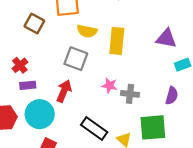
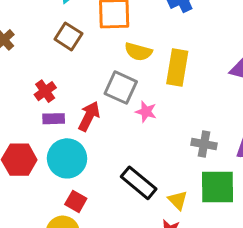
pink star: (110, 85) -> (146, 112), moved
red arrow: (64, 91) -> (89, 116), moved
gray cross: (130, 94) -> (204, 144), moved

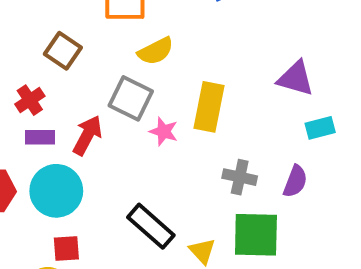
brown square: (68, 36) -> (63, 51), moved
yellow semicircle: (138, 52) -> (156, 51), turned -44
yellow rectangle: (177, 68) -> (209, 107), moved
red square: (76, 201) -> (66, 249), turned -35

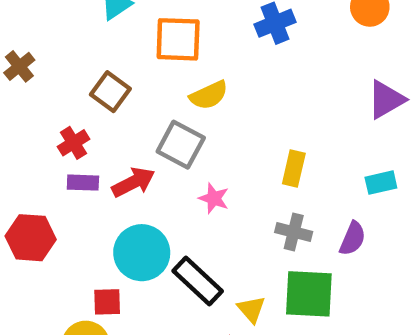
purple triangle: (296, 78) -> (386, 100), moved, turned -48
yellow rectangle: (209, 107) -> (294, 168), moved, size x0.7
pink star: (164, 131) -> (214, 198), moved
red arrow: (87, 135) -> (133, 182), turned 33
cyan circle: (56, 191) -> (142, 253), moved

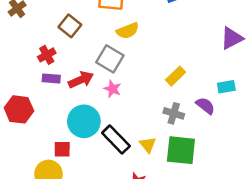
yellow rectangle: (294, 168) -> (176, 76), turned 30
pink star: (214, 198) -> (112, 89), moved
purple semicircle: (353, 239) -> (205, 106), moved, turned -78
yellow triangle: (251, 309) -> (148, 145), moved

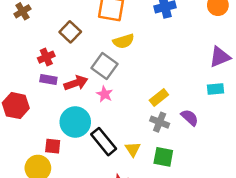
yellow rectangle: (176, 76) -> (159, 98), moved
cyan rectangle: (226, 87) -> (215, 89), moved
green square: (181, 150) -> (163, 157), size x0.7

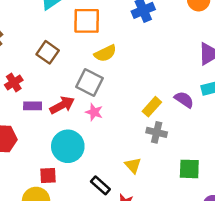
red cross: (46, 57) -> (14, 82), moved
purple semicircle: (190, 118) -> (184, 100), moved
black rectangle: (104, 142) -> (100, 185), moved, size x0.7
green square: (163, 157) -> (189, 169), moved

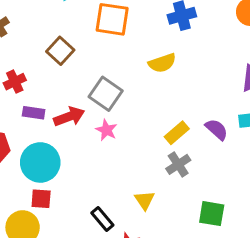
yellow semicircle: (105, 53) -> (162, 63), moved
gray cross: (157, 132) -> (178, 164), turned 36
cyan circle: (68, 146) -> (40, 162), moved

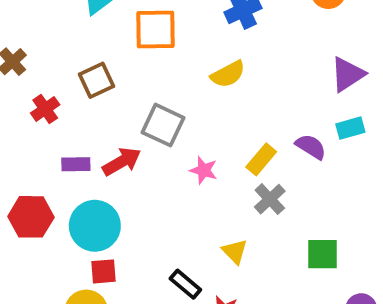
brown square: (60, 51) -> (97, 80), turned 32
red cross: (15, 82) -> (45, 109), moved
pink star: (106, 130) -> (204, 170), moved

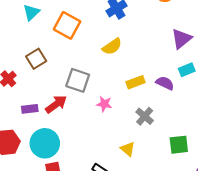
orange square: (156, 30) -> (67, 25), turned 36
yellow rectangle: (261, 159) -> (135, 82), moved, turned 36

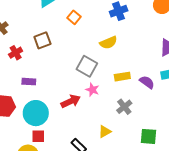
orange square: (67, 25) -> (74, 17), size x0.6
gray square: (78, 80) -> (87, 66), moved
red arrow: (56, 104) -> (71, 101), moved
yellow triangle: (128, 149) -> (105, 132), turned 40

